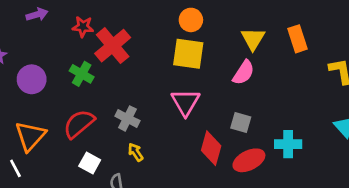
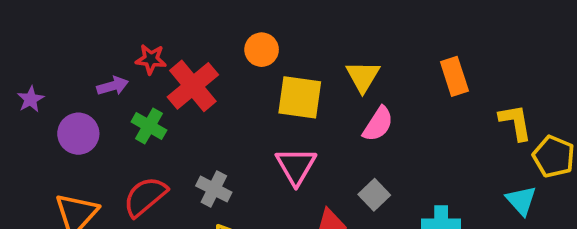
purple arrow: (37, 15) -> (113, 86), moved
orange circle: (191, 20) -> (262, 50), moved
yellow triangle: (253, 39) -> (363, 76), moved
gray square: (241, 123) -> (374, 195), turned 30

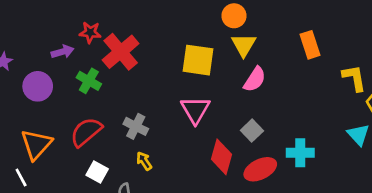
orange circle: (262, 50) -> (234, 16), moved

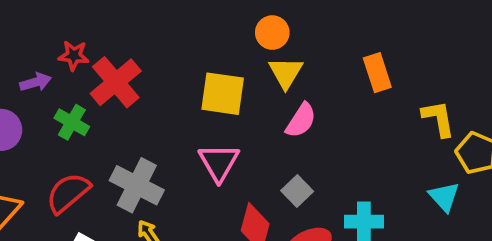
gray cross: (136, 126) -> (137, 185), size x1.5

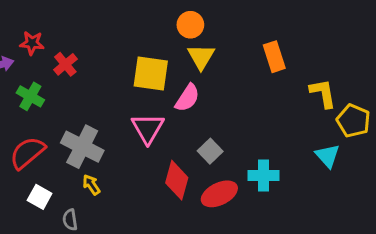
red cross: (116, 82) -> (65, 64), size x0.6
pink semicircle: (301, 120) -> (187, 98), moved

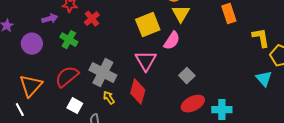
yellow square: (151, 73) -> (148, 25), turned -30
cyan cross: (264, 176) -> (222, 110), moved
red diamond: (177, 180) -> (138, 92), moved

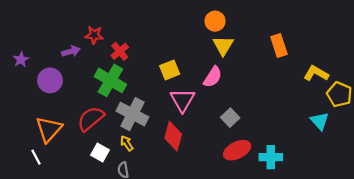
yellow square: (148, 25) -> (170, 70), moved, size x0.7
yellow L-shape: (261, 38) -> (316, 73), turned -50
green cross: (69, 40) -> (110, 80), moved, size x1.5
yellow arrow: (109, 98) -> (127, 143), moved

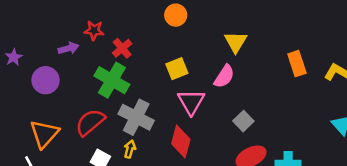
orange circle: (215, 21) -> (176, 15), moved
orange rectangle: (279, 46) -> (297, 64), moved
yellow arrow: (127, 143) -> (130, 149), turned 49

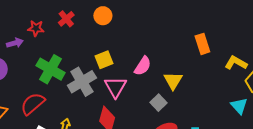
yellow triangle: (236, 42) -> (173, 81), moved
red cross: (122, 48) -> (66, 19), moved
orange rectangle: (297, 64) -> (202, 44), moved
gray cross: (136, 117) -> (82, 82), moved, turned 32

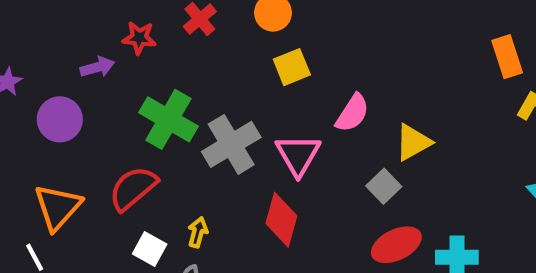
orange rectangle: (202, 44) -> (507, 57), moved
yellow square: (104, 60) -> (292, 67), moved
yellow triangle: (173, 81) -> (413, 142), turned 30

